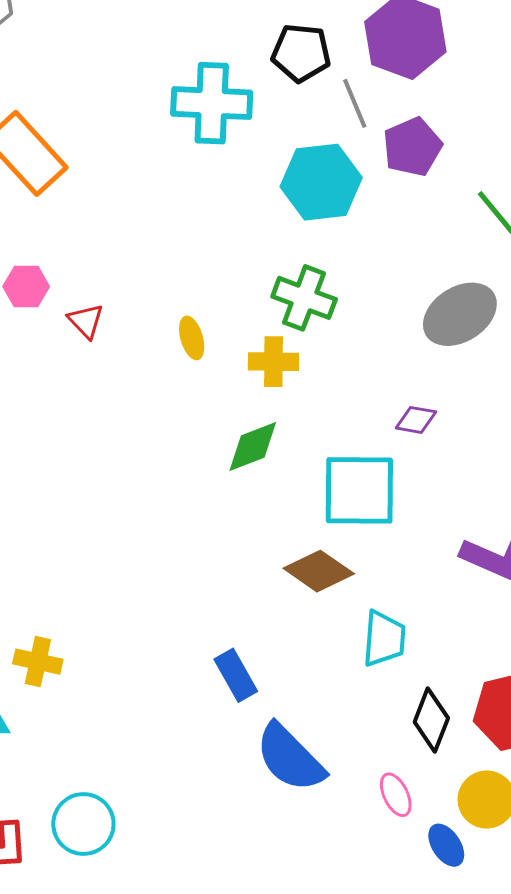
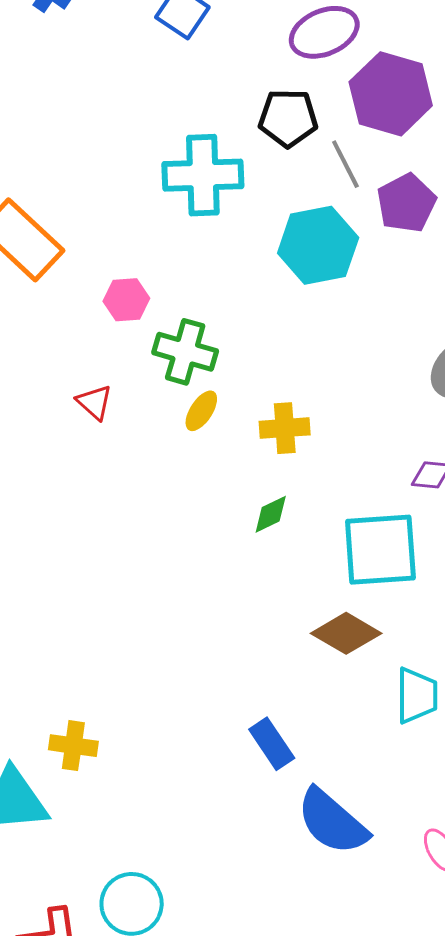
pink hexagon: (26, 286) -> (126, 300), moved
green cross: (304, 298) -> (185, 352), moved
yellow ellipse: (192, 338) -> (201, 411), turned 54
green diamond: (253, 446) -> (271, 514), size x0.7

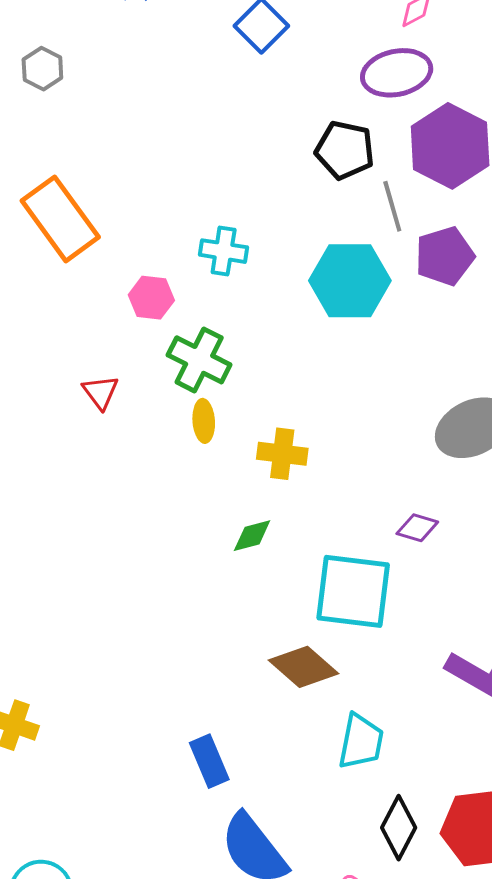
cyan cross: (203, 175) -> (224, 251), moved, size x0.6
yellow ellipse: (201, 411) -> (204, 421), turned -48

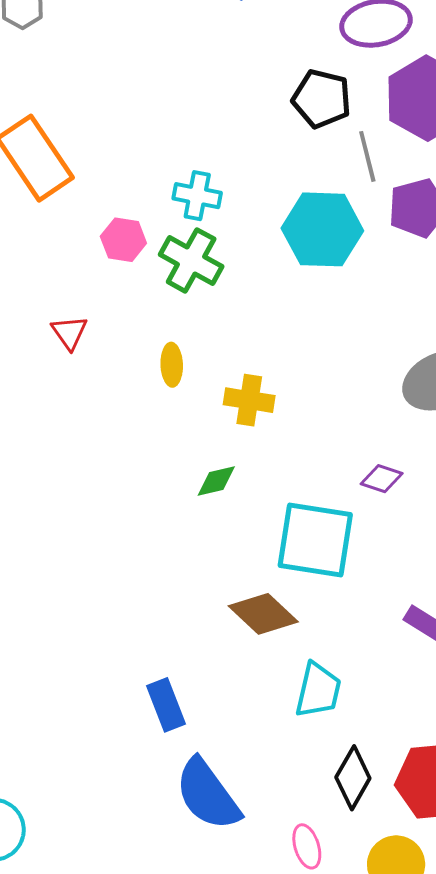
green cross: (199, 360) -> (191, 260), moved

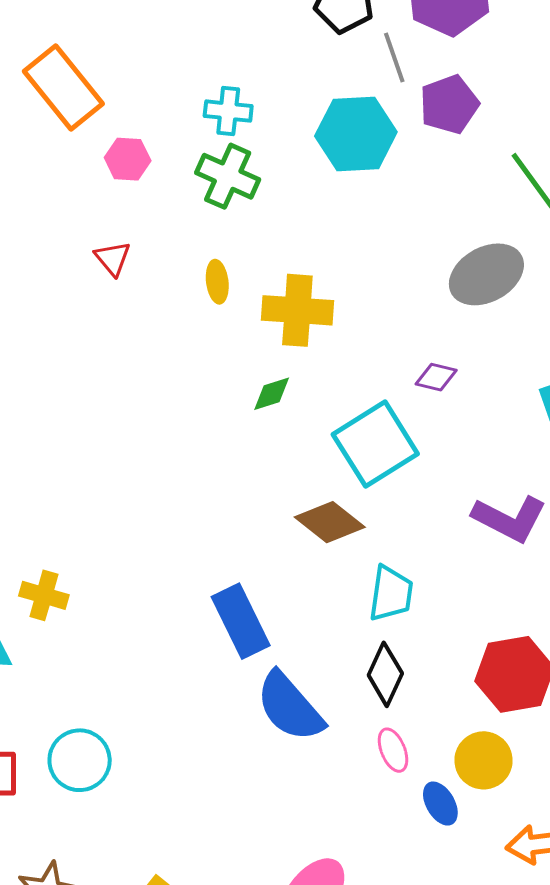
pink hexagon: (123, 240) -> (128, 159), moved
yellow cross: (249, 400) -> (297, 310), size x1.4
cyan square: (315, 540) -> (375, 444), turned -36
blue rectangle: (166, 705) -> (241, 621), size x1.4
black diamond: (353, 778) -> (385, 674), moved

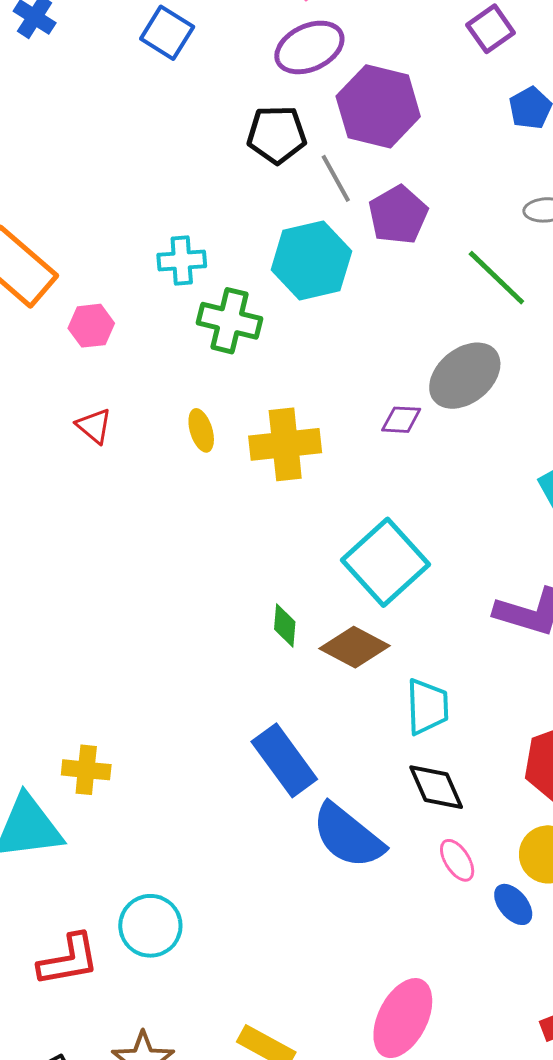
green cross: (228, 176) -> (230, 321), moved
purple diamond: (436, 377) -> (401, 420), moved
green diamond: (272, 394) -> (285, 626), moved, turned -57
black diamond: (385, 674) -> (436, 787), turned -38

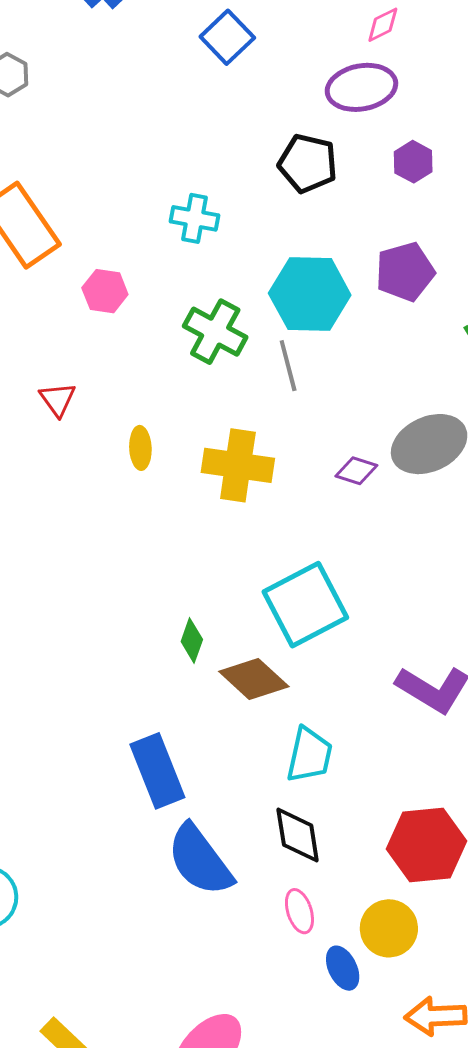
purple hexagon: (378, 106) -> (413, 162), size x0.5
gray line: (336, 178) -> (288, 366), moved
cyan cross: (182, 261) -> (195, 218), moved
pink hexagon: (91, 326) -> (105, 291), moved
yellow ellipse: (201, 430) -> (140, 448), moved

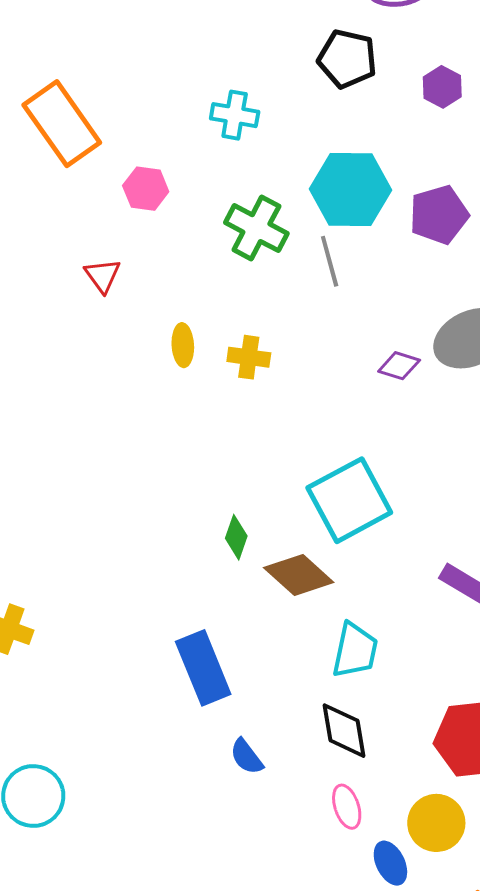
purple hexagon: (413, 162) -> (442, 87), moved
purple pentagon: (405, 272) -> (439, 215), moved
red triangle: (58, 399) -> (103, 276), moved
yellow cross: (238, 465) -> (249, 357), moved, size x0.6
blue semicircle: (200, 860) -> (247, 757), size x0.5

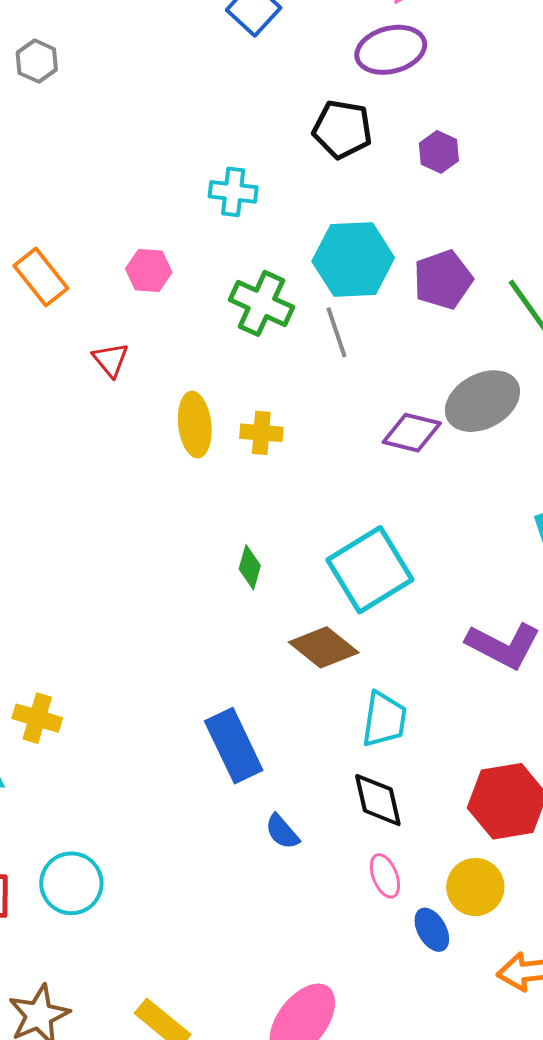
orange rectangle: (62, 124) -> (41, 277), moved, size x0.7
yellow ellipse: (183, 345) -> (195, 425), size x1.5
purple diamond: (399, 366) -> (412, 433), size x1.4
green diamond: (236, 537) -> (250, 567), moved

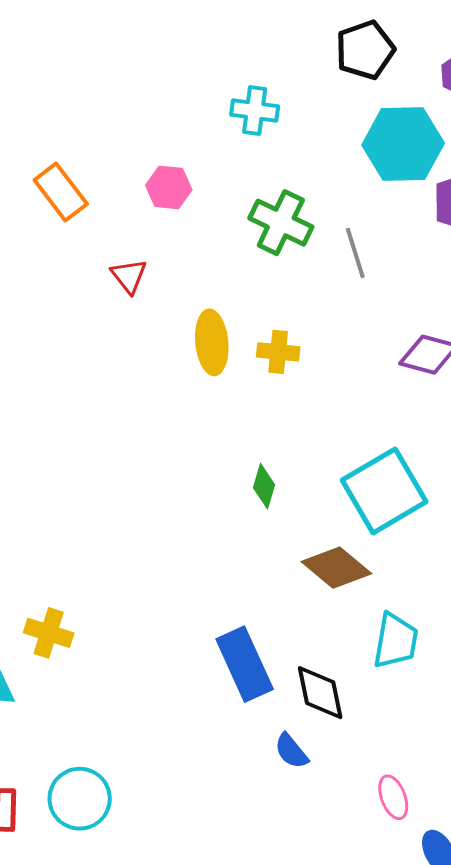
black pentagon: (342, 129) -> (365, 50), turned -30
cyan hexagon: (353, 259) -> (403, 144), moved
black diamond: (378, 800) -> (320, 693), moved

